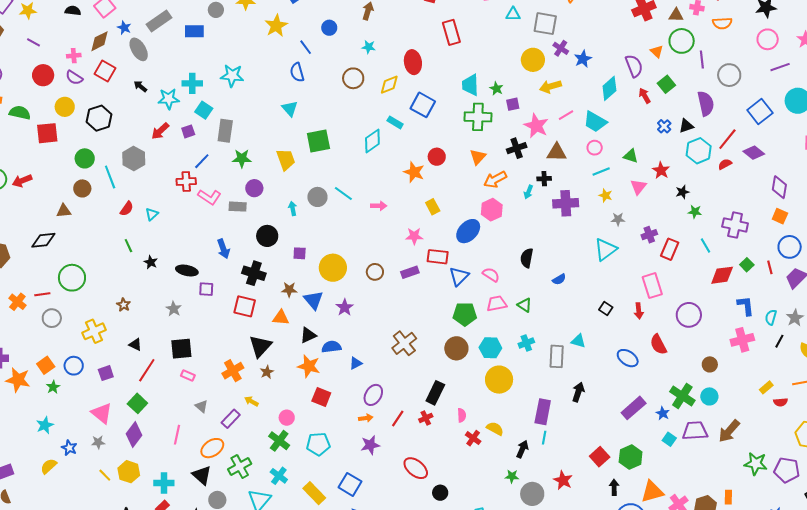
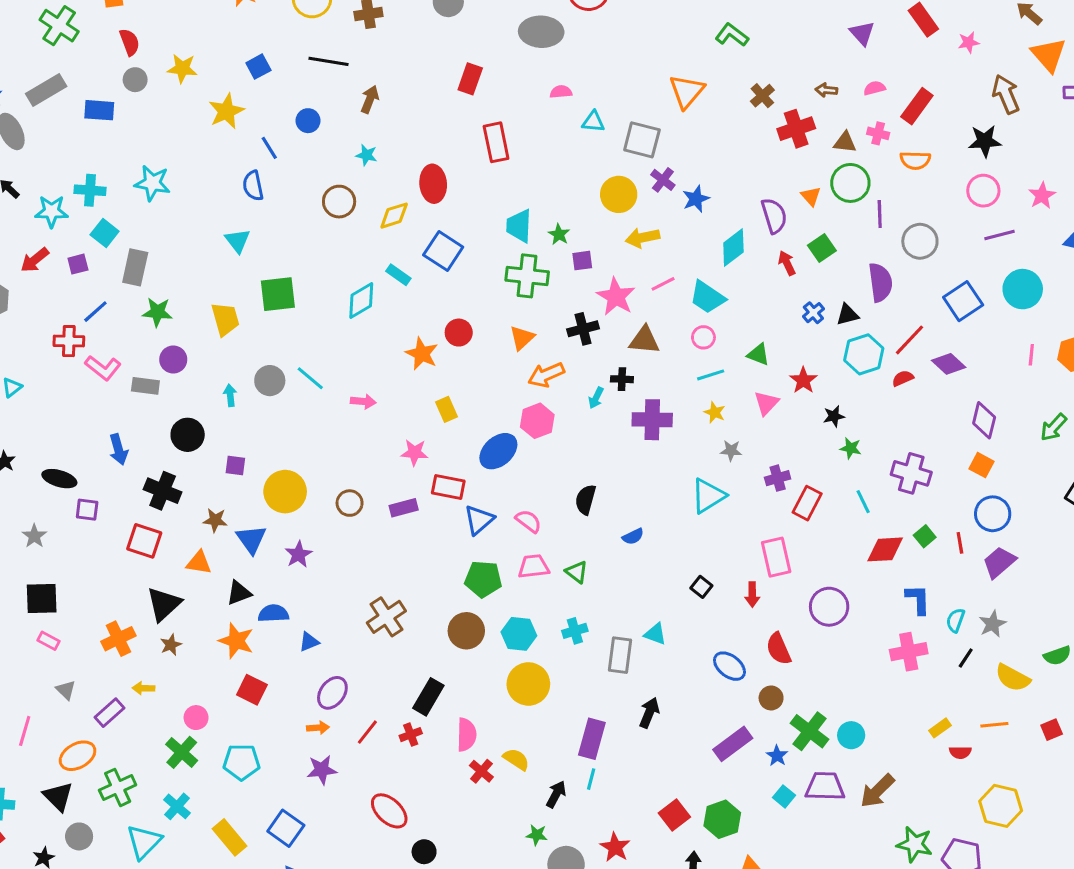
brown circle: (710, 364) -> (771, 698), moved
yellow arrow: (251, 401) -> (143, 688), turned -32
pink semicircle: (462, 415) -> (467, 735), size x1.5

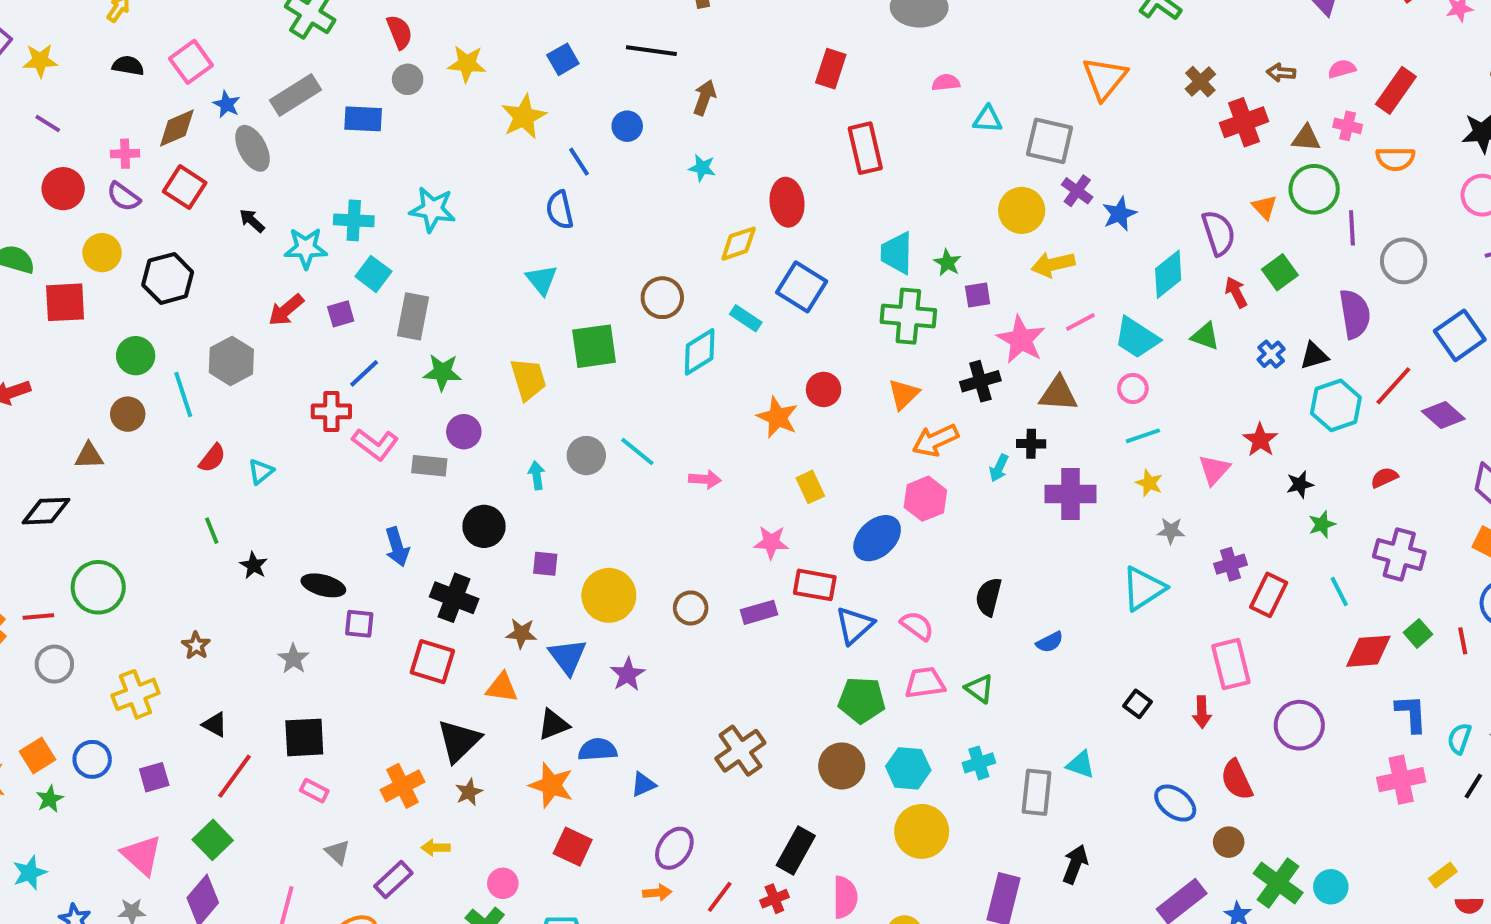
brown circle: (339, 202) -> (662, 298), moved
green triangle: (758, 354) -> (1205, 336), moved
red semicircle: (903, 378) -> (1384, 478), moved
green star: (851, 448) -> (1322, 524), turned -30

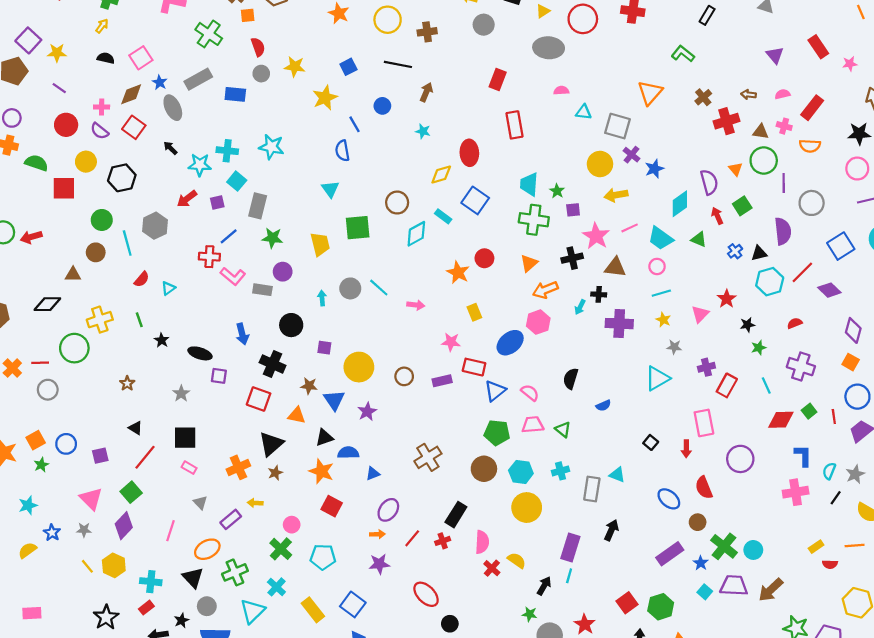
yellow cross: (136, 694) -> (100, 320), moved

